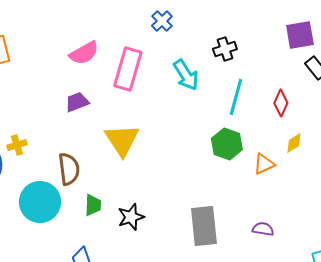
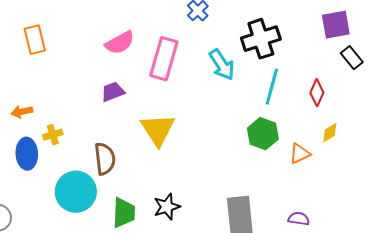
black cross: (225, 49) -> (261, 39), size x1.6
green trapezoid: (93, 205) -> (124, 213), moved, size x1.4

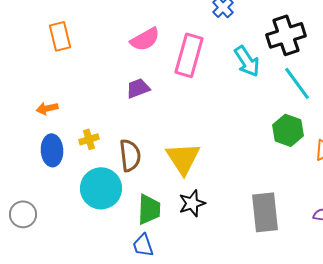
cyan line: (272, 87) -> (297, 83), turned -51
yellow triangle: (158, 130) -> (183, 158), moved
yellow cross: (53, 135) -> (89, 139), moved

